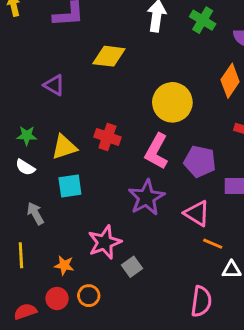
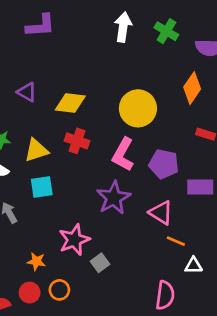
yellow diamond: (109, 56) -> (70, 103), moved

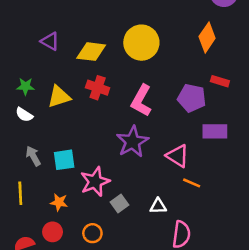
yellow circle: (138, 108) -> (141, 43), moved
purple pentagon: (164, 164) -> (192, 98), moved
cyan square: (42, 187) -> (64, 160), moved
white triangle: (193, 266) -> (158, 206), moved
orange circle: (59, 290) -> (92, 233), moved

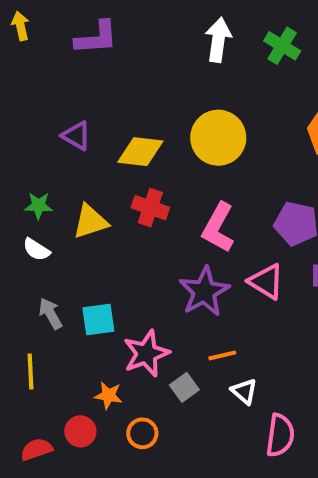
pink triangle: (177, 156) -> (266, 282), moved
orange line: (192, 183) -> (222, 355), moved, turned -36
orange star: (59, 202) -> (108, 395), moved
white triangle: (158, 206) -> (244, 391), turned 42

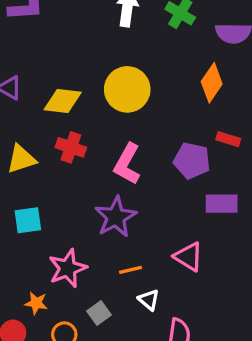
pink triangle: (266, 282) -> (189, 257), moved
cyan square: (98, 319) -> (28, 220), moved
gray square: (184, 387) -> (99, 313), moved

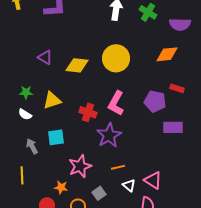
orange diamond: (212, 83) -> (167, 54), turned 50
red cross: (71, 147) -> (88, 112), moved
pink triangle: (189, 257) -> (153, 180), moved

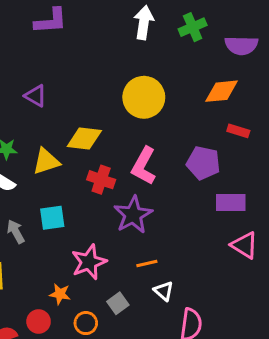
green cross: (148, 12) -> (193, 27), turned 36
yellow diamond: (77, 65) -> (84, 138), moved
red rectangle: (177, 88) -> (238, 131), moved
pink triangle: (153, 180) -> (244, 245), moved

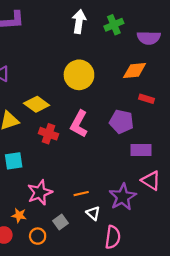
yellow diamond: (84, 138) -> (37, 104), turned 30
purple star: (133, 215) -> (123, 197), moved

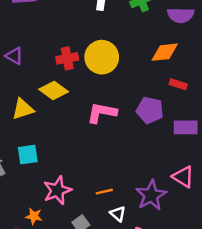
pink L-shape: (79, 124) -> (102, 113), turned 72
red cross: (48, 134) -> (67, 58), moved, turned -30
purple rectangle: (141, 150) -> (186, 127), moved

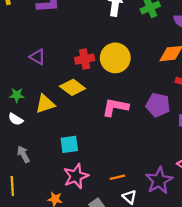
cyan square: (28, 155) -> (69, 144), moved

